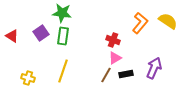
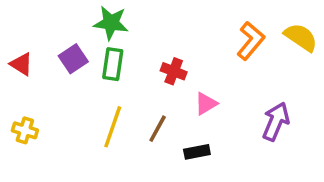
red cross: (113, 40) -> (174, 71), moved
black rectangle: (126, 74) -> (197, 152), moved
brown line: (106, 75) -> (158, 129), moved
yellow cross: (28, 78) -> (25, 130), moved

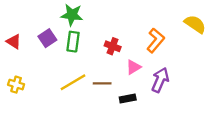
orange L-shape: (251, 41) -> (156, 40), moved
purple arrow: (276, 121) -> (160, 80), moved
yellow line: (113, 127) -> (73, 82), turned 40
brown line: (158, 129) -> (102, 83), turned 60

